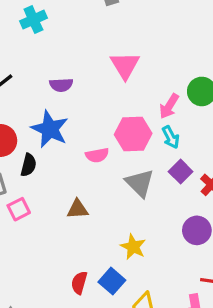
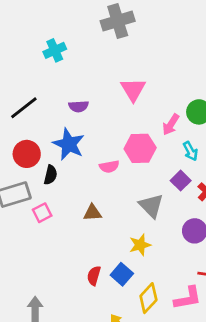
cyan arrow: (171, 137) -> (190, 151), moved
gray triangle: (140, 183) -> (151, 206), moved
yellow star: (133, 247) -> (140, 245), turned 30

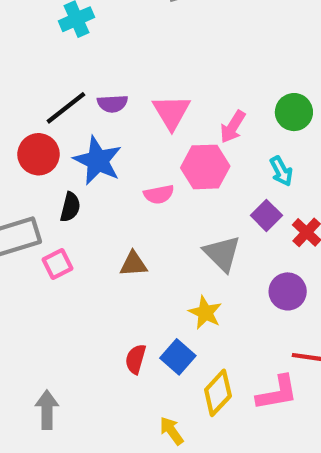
pink triangle: (133, 90) -> (171, 112), moved
black line: (24, 108) -> (66, 108), moved
pink arrow: (171, 125) -> (233, 127), moved
red circle: (27, 154) -> (38, 154), moved
yellow star: (140, 245) -> (205, 313), turned -30

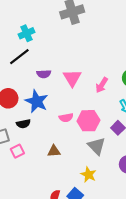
black line: (66, 108) -> (19, 57), moved
pink hexagon: (205, 167) -> (88, 121), moved
black semicircle: (70, 207) -> (23, 124), turned 64

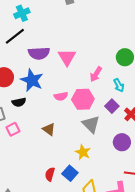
purple semicircle: (44, 74) -> (39, 53), size x1.5
pink arrow: (102, 85) -> (96, 74), moved
brown triangle: (54, 151) -> (49, 129), turned 40

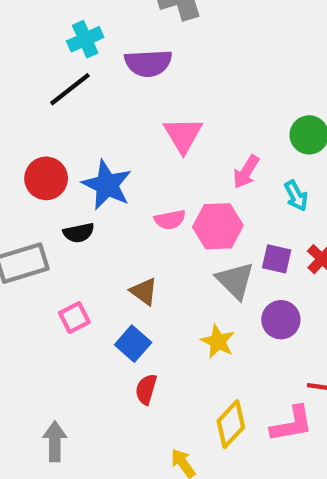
purple semicircle: (39, 53) -> (148, 63), moved
purple square: (112, 106) -> (277, 259), moved, turned -32
pink square: (13, 129) -> (74, 318), moved
purple circle: (122, 142) -> (281, 320), moved
blue square: (70, 173) -> (133, 344), moved

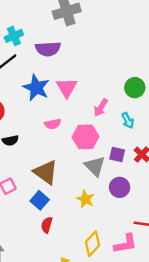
blue star: (107, 185) -> (36, 88), moved
pink semicircle: (170, 220) -> (53, 124), moved
brown triangle: (144, 291) -> (46, 172), size x1.6

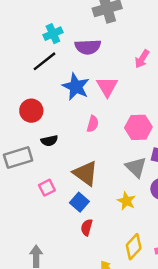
pink arrow: (101, 108) -> (142, 59), moved
pink semicircle: (53, 124) -> (93, 124), turned -63
pink hexagon: (85, 137) -> (138, 127), moved

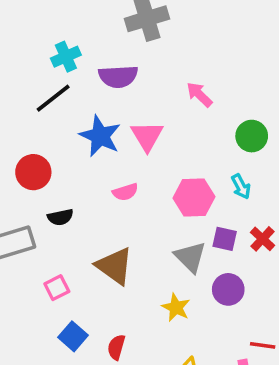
pink arrow: (142, 59) -> (199, 95), turned 102
pink semicircle: (93, 124) -> (125, 192), turned 56
blue square: (79, 202) -> (73, 336), moved

